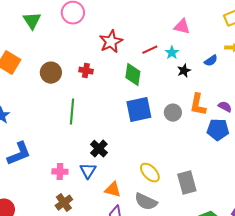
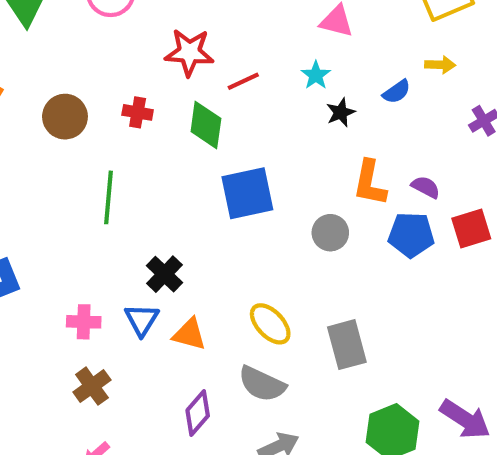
red star: (111, 42) -> (189, 52), turned 30
red line: (150, 50) -> (243, 81), moved
green diamond: (133, 75) -> (206, 125), moved
gray circle: (173, 113) -> (330, 233), moved
orange triangle: (113, 190) -> (189, 334), moved

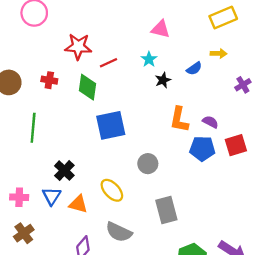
gray circle: (330, 233) -> (148, 164), moved
yellow ellipse: (270, 324) -> (112, 190), moved

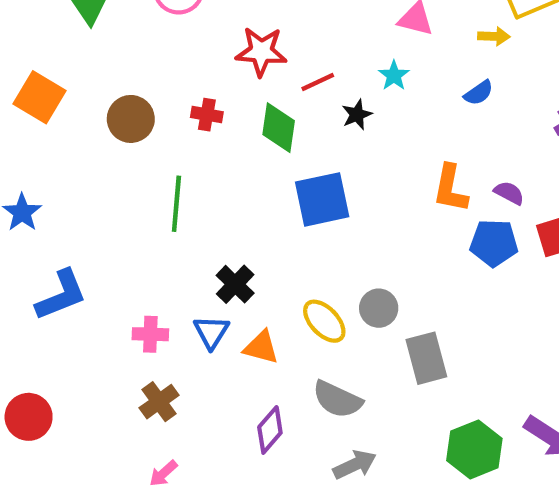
yellow arrow: (219, 53) -> (494, 36), moved
black star: (163, 80) -> (357, 115), moved
gray circle: (148, 164) -> (379, 308), moved

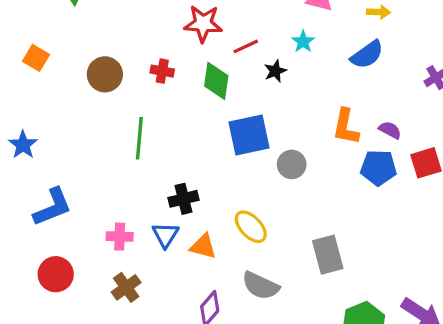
blue semicircle: (479, 93) -> (367, 55), size x1.5
orange square: (39, 97) -> (36, 58), size x0.7
black cross: (235, 284) -> (184, 199), turned 32
gray circle: (379, 308) -> (292, 164), moved
red circle: (29, 417) -> (56, 274), moved

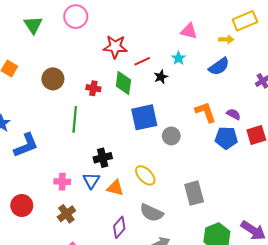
red cross: (162, 71) -> (93, 88), moved
orange L-shape: (346, 127) -> (205, 112), turned 150
blue L-shape: (52, 207) -> (26, 145), moved

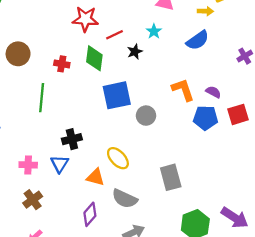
orange triangle: (115, 188) -> (95, 177), moved

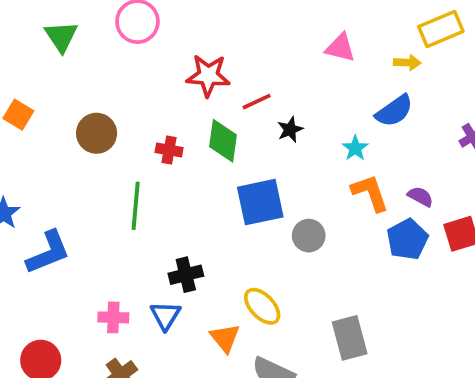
cyan star: (154, 31) -> (355, 148), moved
blue pentagon: (205, 118) -> (407, 239), turned -30
orange triangle: (95, 177) -> (225, 338), turned 36

